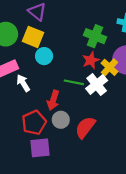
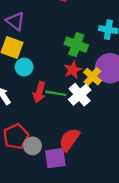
red arrow: (53, 100) -> (39, 92), moved
gray circle: (61, 120) -> (32, 146), moved
purple square: (40, 148) -> (55, 158), moved

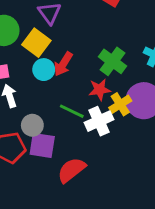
red arrow: (39, 92) -> (63, 64), moved
gray circle: (32, 146) -> (32, 125), moved
purple square: (55, 158) -> (42, 145), moved

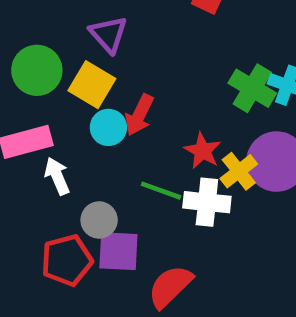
green cross: (112, 61) -> (252, 88), moved
red star: (100, 90) -> (203, 151), turned -30
white cross: (99, 121) -> (207, 202), turned 36

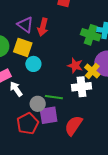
red arrow: (139, 115) -> (43, 27), moved
green line: (161, 191) -> (54, 97), moved

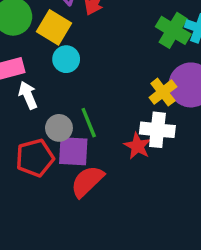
red star: (75, 66) -> (138, 146), moved
white cross: (82, 87) -> (157, 130), moved
green line: (54, 97) -> (89, 123), turned 48
red semicircle: (73, 126) -> (87, 181), moved

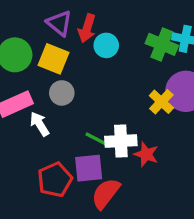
cyan circle: (66, 59) -> (106, 45), moved
green line: (89, 123) -> (99, 140), turned -32
gray circle: (59, 128) -> (62, 93), moved
white cross: (157, 130) -> (121, 141), moved

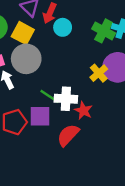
gray circle: (62, 93) -> (26, 59), size x1.6
red semicircle: (106, 194) -> (68, 135), moved

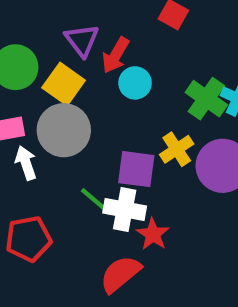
yellow cross: (99, 73) -> (177, 149), moved
purple square: (40, 116) -> (136, 169), moved

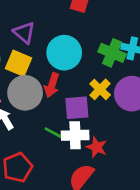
red arrow: (116, 55) -> (52, 85), moved
cyan circle: (135, 83) -> (64, 53), size x1.6

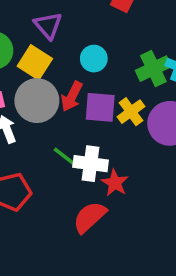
cyan circle: (64, 53) -> (94, 59), size x0.6
green cross: (112, 53) -> (153, 69), turned 32
purple square: (77, 108) -> (100, 107), moved

